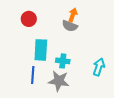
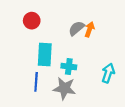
orange arrow: (73, 15) -> (90, 29), moved
gray semicircle: (70, 26) -> (76, 28), turned 119

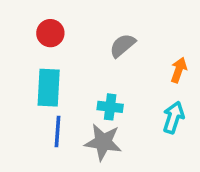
orange arrow: (90, 29) -> (179, 70), moved
cyan rectangle: (45, 55) -> (49, 88), moved

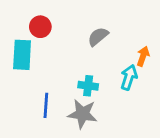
cyan rectangle: (49, 88) -> (22, 55), moved
cyan arrow: (173, 118) -> (129, 77), moved

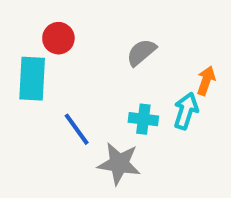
cyan cross: (88, 86) -> (143, 119), moved
blue line: (46, 105) -> (77, 129), moved, turned -40

